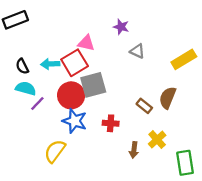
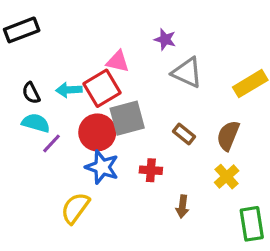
gray triangle: (137, 51) -> (187, 73), size x1.5
brown rectangle: (144, 106) -> (184, 134), moved
yellow cross: (157, 140) -> (227, 177), moved

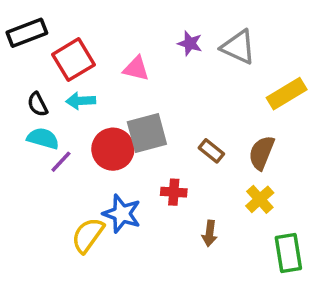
gray triangle: (187, 73) -> (238, 47), moved
red square: (102, 88) -> (73, 60), moved
blue star: (102, 167) -> (122, 214), moved

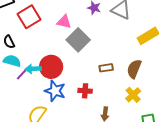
cyan arrow: (81, 101) -> (33, 69), moved
gray square: (147, 133) -> (78, 40), moved, turned -30
brown rectangle: (211, 151) -> (106, 68), turned -48
blue star: (122, 214) -> (55, 91), moved

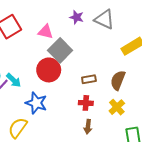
red circle: (51, 67) -> (49, 70), moved
cyan arrow: (33, 69) -> (14, 80), turned -133
red cross: (85, 91) -> (86, 103), moved

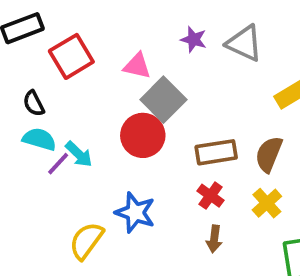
brown rectangle: (89, 79) -> (216, 152), size x1.5
blue star: (36, 103) -> (135, 213), moved
red cross: (86, 103) -> (210, 196), turned 32

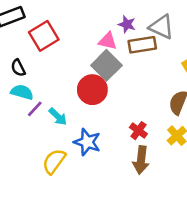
pink triangle: (137, 66) -> (108, 41), moved
brown rectangle: (216, 152) -> (142, 45), moved
cyan arrow: (79, 154) -> (58, 117), moved
brown arrow: (214, 239) -> (141, 160), size x1.5

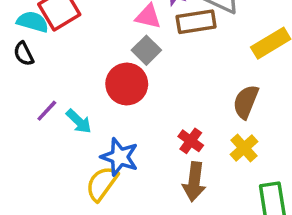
gray square: (106, 65) -> (146, 50), size x0.7
cyan semicircle: (22, 92) -> (33, 22), moved
yellow semicircle: (54, 161) -> (102, 183), moved

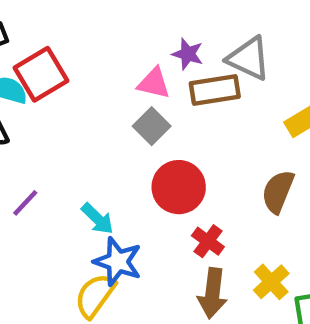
red circle: (127, 84) -> (179, 187), moved
cyan arrow: (79, 121) -> (97, 219), moved
yellow cross: (244, 148) -> (271, 282), moved

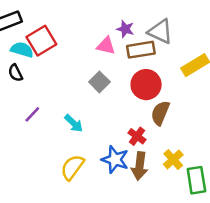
gray square: (152, 126) -> (99, 82), moved
red circle: (179, 187) -> (146, 85), moved
brown semicircle: (278, 192) -> (160, 113), moved
blue star: (118, 262) -> (115, 160), moved

